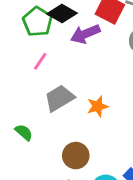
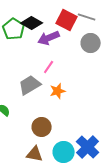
pink line: (40, 61) -> (49, 67), moved

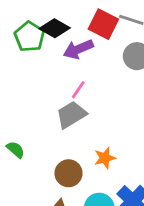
gray trapezoid: (30, 85) -> (71, 115), moved
orange star: (58, 91) -> (105, 158), moved

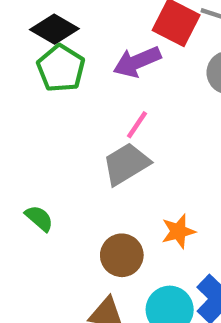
black diamond: (55, 28) -> (54, 29), moved
green pentagon: (29, 37) -> (61, 68), moved

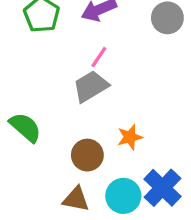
green semicircle: (39, 218) -> (25, 127), size x1.5

